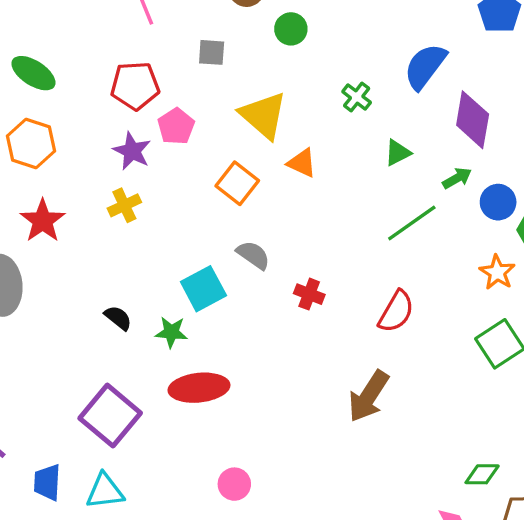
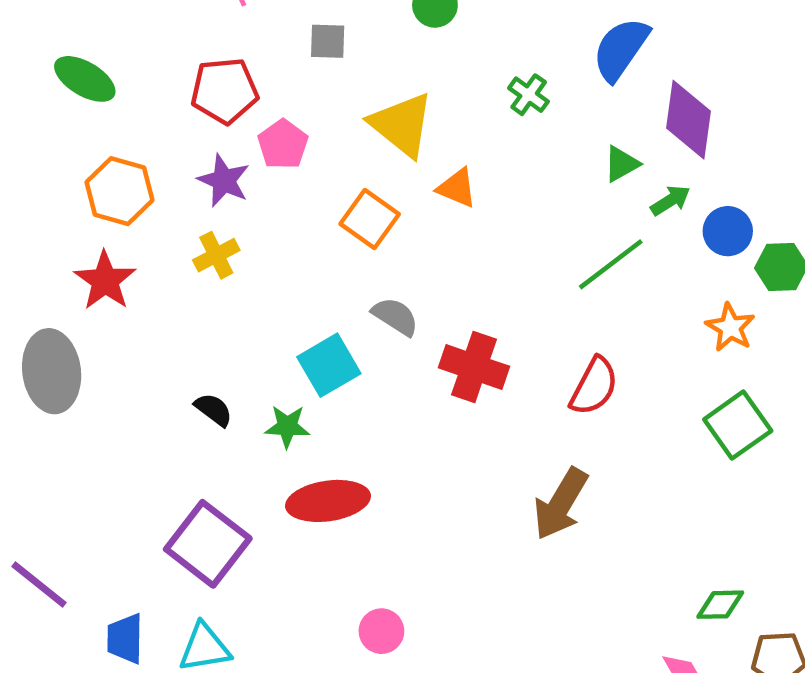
orange hexagon: (31, 144) -> (120, 191), moved
green triangle: (398, 153) -> (621, 164), moved
red cross: (309, 294) -> (474, 367), size x1.6

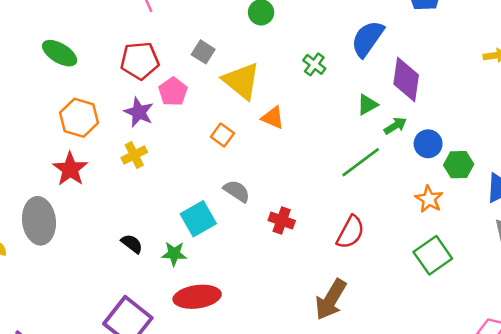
gray square: (328, 41) -> (203, 52), moved, turned 30
orange square: (370, 219) -> (222, 135), size x0.7
red cross: (474, 367) -> (282, 221), size x0.7

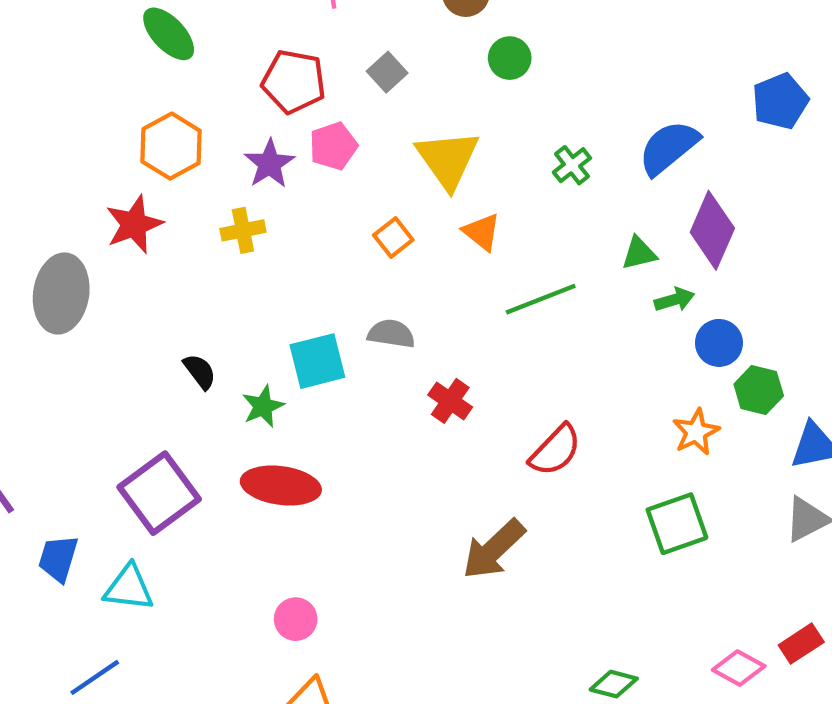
gray square: (203, 52) -> (387, 72), moved
green line: (361, 162) -> (541, 299), moved
gray semicircle: (237, 191) -> (391, 334), turned -40
green star: (174, 254) -> (263, 406), turned 30

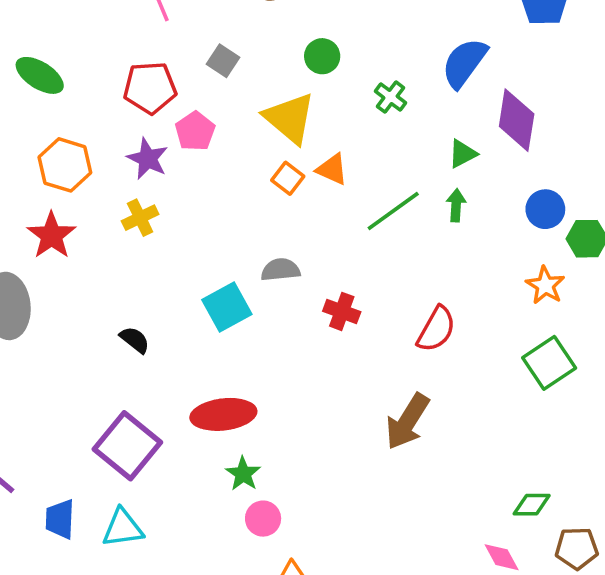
green circle: (510, 58) -> (322, 56), moved
orange square: (393, 238) -> (288, 178), moved
green arrow: (674, 300) -> (456, 205), moved, turned -56
green star: (263, 406) -> (243, 474), moved

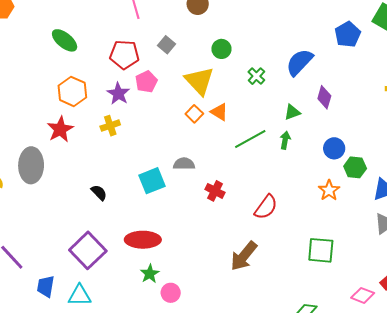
purple diamond: (517, 120) -> (324, 97), size x0.7
green square: (549, 363) -> (321, 250), moved, turned 32
pink circle: (263, 519) -> (171, 293), moved

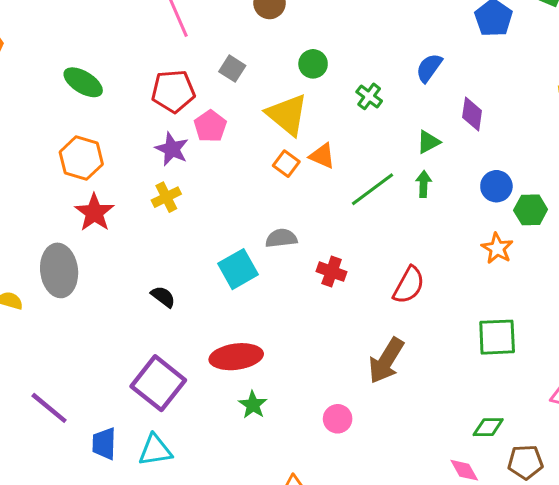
blue semicircle: (299, 62) -> (429, 68), size x0.7
orange hexagon: (72, 91) -> (81, 158), moved
pink circle: (171, 293) -> (338, 419), moved

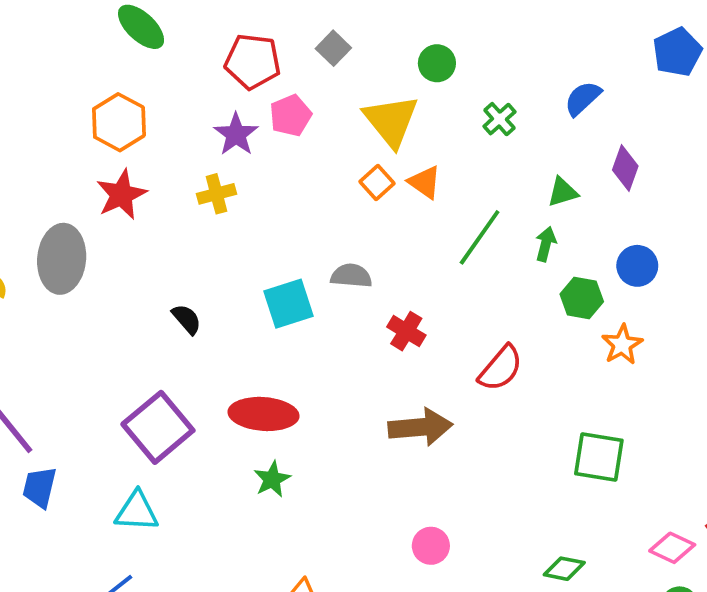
green line: (372, 189) -> (480, 237), turned -30
green hexagon: (531, 210) -> (582, 298), moved
brown arrow: (386, 361) -> (420, 427), moved, turned -138
pink circle: (338, 419) -> (431, 546), moved
blue trapezoid: (104, 444) -> (40, 487), moved

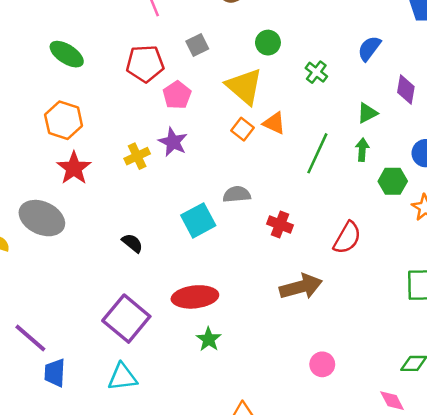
gray square: (333, 48) -> (197, 45), turned 30
purple star: (236, 134) -> (173, 142), moved
gray ellipse: (62, 259) -> (42, 218), turned -60

